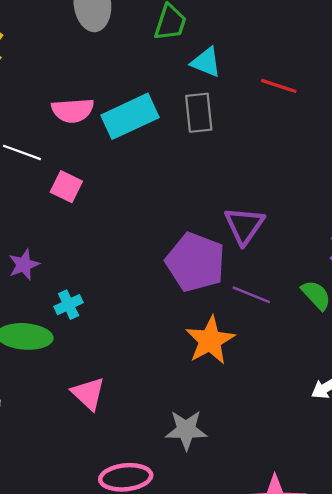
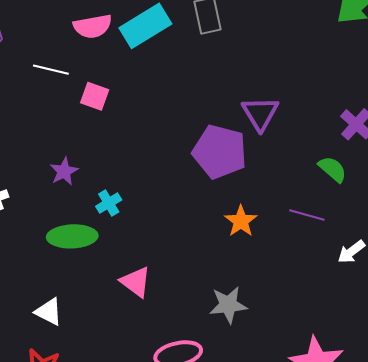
purple line: (251, 295) -> (307, 215), moved
orange star: (210, 340) -> (241, 221), size x0.7

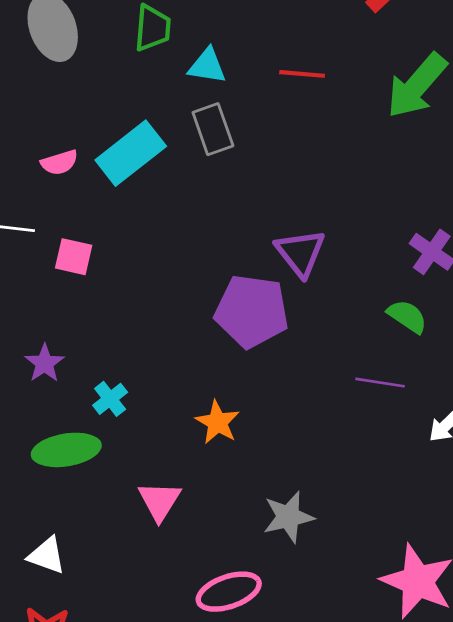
pink semicircle: (93, 26) -> (59, 162), size x0.7
orange star: (241, 221) -> (217, 422), moved
pink triangle: (136, 282) -> (160, 501), turned 32

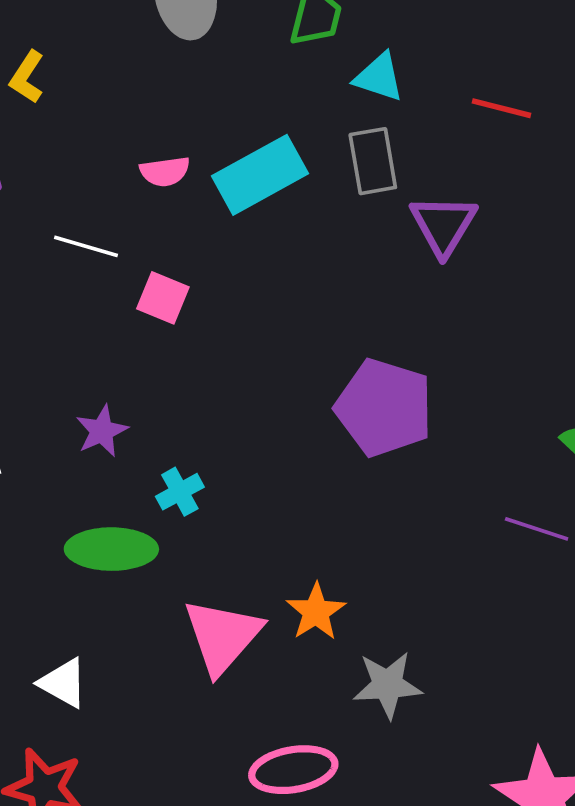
purple triangle: (300, 253) -> (443, 225), moved
orange star: (217, 422) -> (316, 612), moved
pink triangle: (160, 501) -> (222, 636), size x1.4

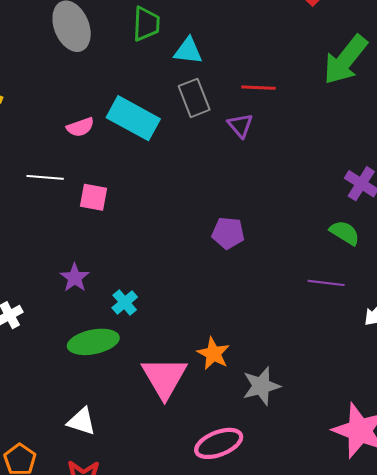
red line: (501, 108) -> (258, 88), moved
cyan rectangle: (260, 175) -> (133, 118), turned 69
purple triangle: (443, 225) -> (240, 125), size x0.7
purple pentagon: (384, 408) -> (228, 233), size x0.6

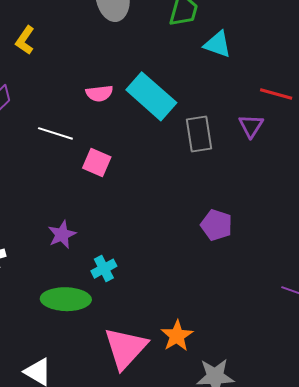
gray rectangle: (194, 98) -> (199, 134), moved

